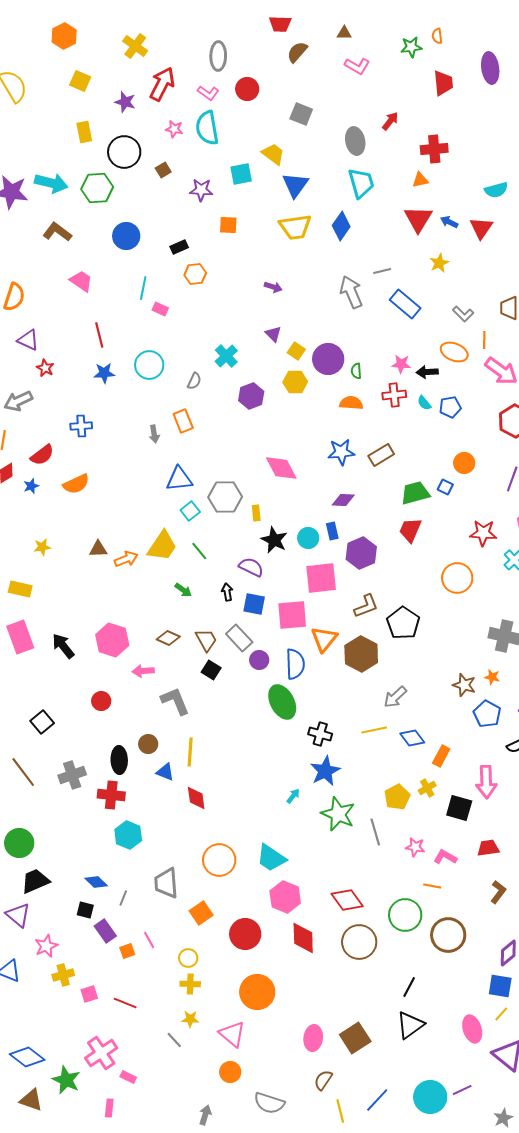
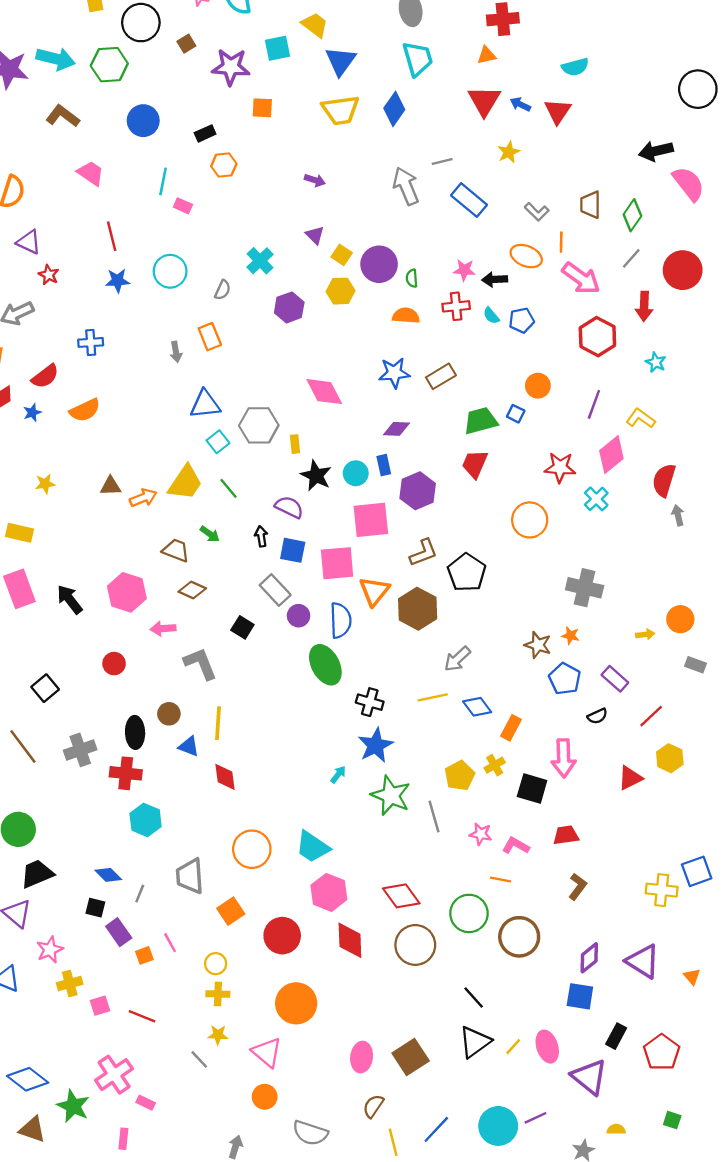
purple star: (201, 190) -> (231, 67), size x1.4
brown trapezoid: (206, 640) -> (176, 550), moved, turned -40
black line: (409, 987) -> (474, 998), turned -70
yellow line: (501, 1014) -> (513, 1047), moved

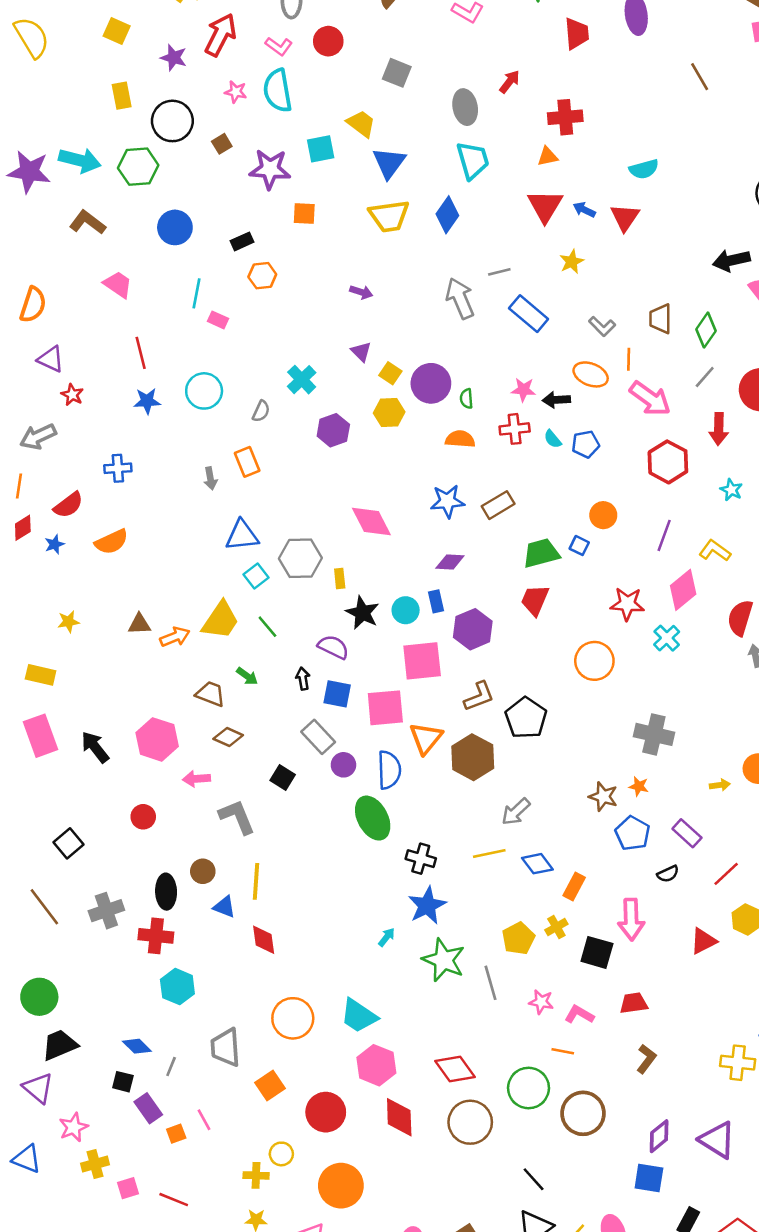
yellow circle: (216, 964) -> (281, 1154), moved

